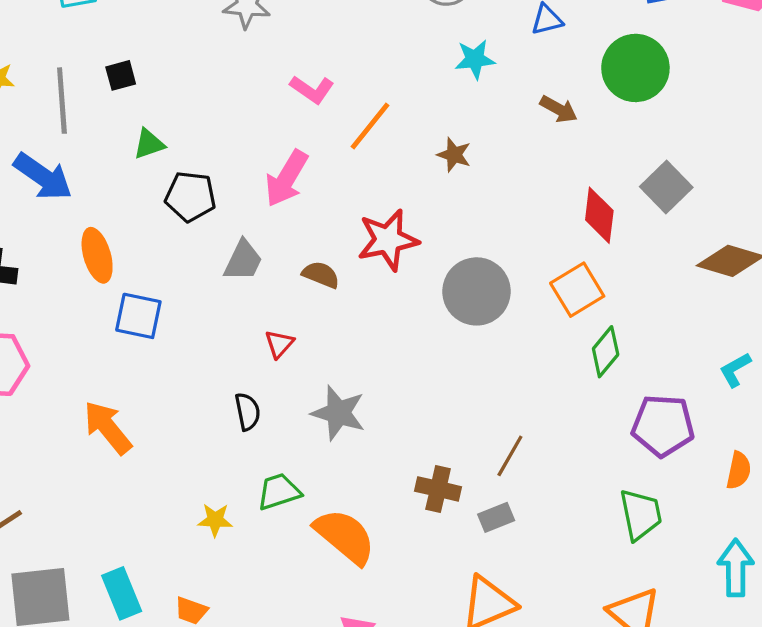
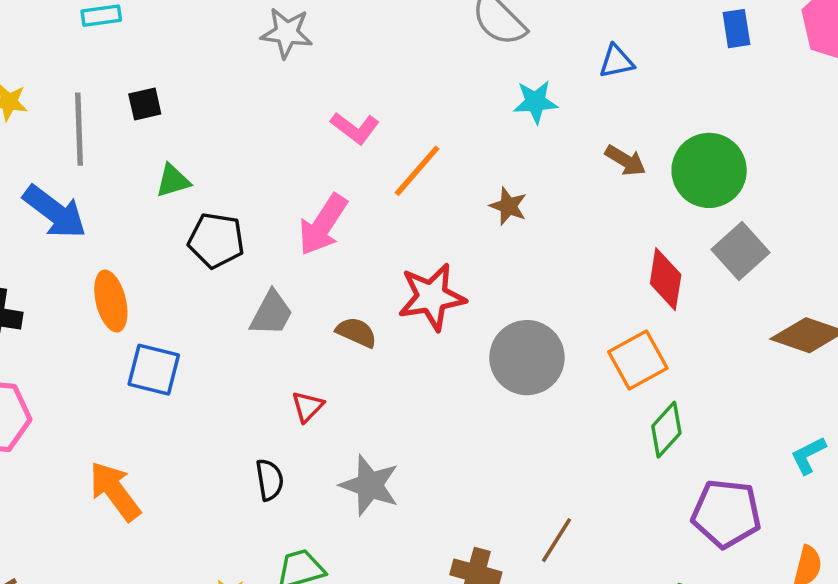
green circle: (635, 68) -> (709, 170), moved

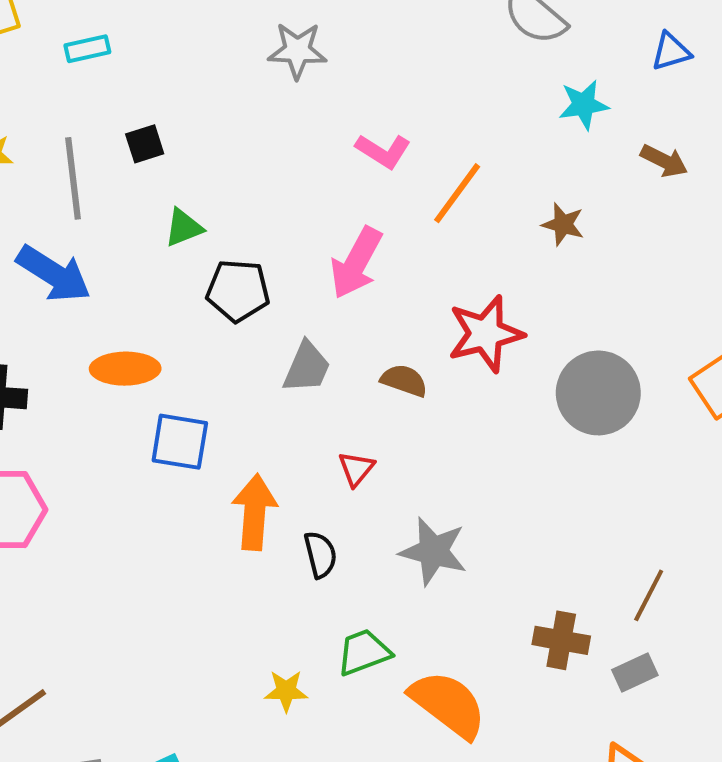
brown arrow: (625, 161) -> (664, 161), moved
orange ellipse: (111, 301) -> (125, 369), turned -72
orange arrow: (115, 491) -> (255, 512), moved, turned 46

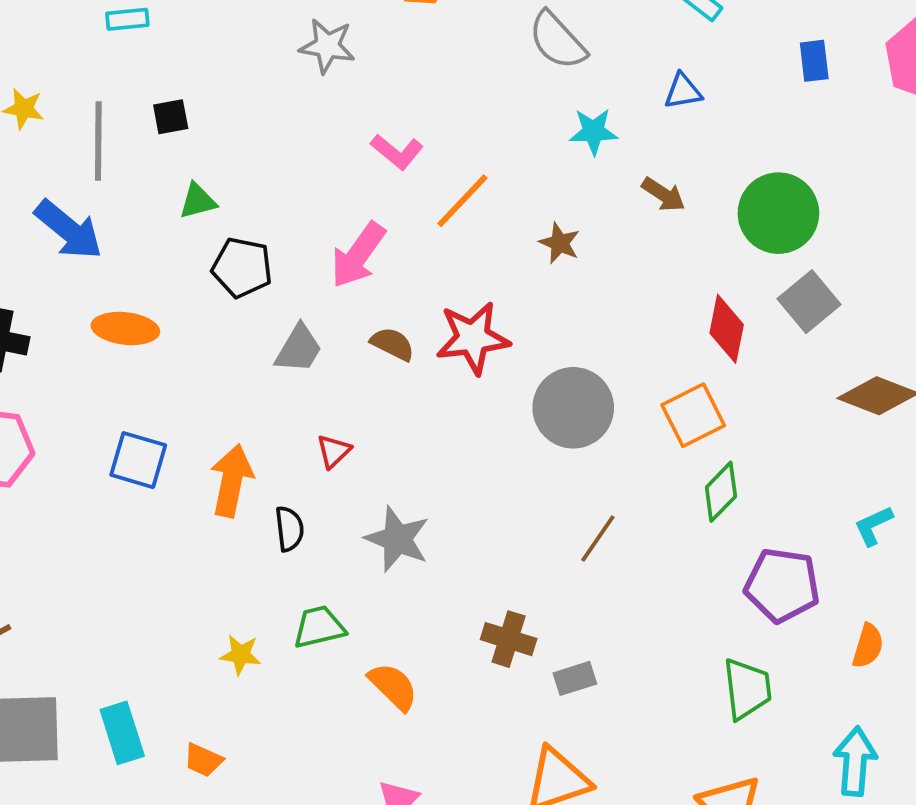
brown semicircle: (404, 381) -> (392, 344), moved
blue square: (180, 442) -> (138, 460), moved
brown line: (649, 595) -> (598, 539), moved
orange semicircle: (448, 704) -> (393, 687), size x0.7

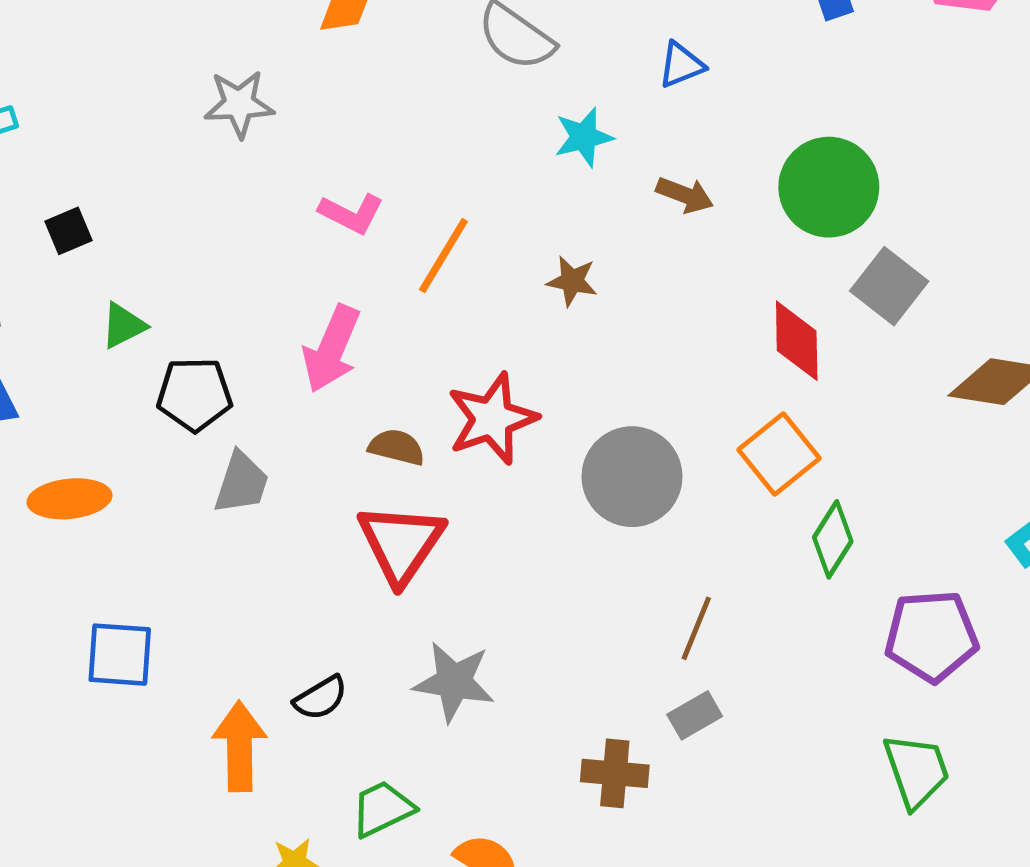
gray trapezoid: (299, 349) -> (241, 483), moved
red triangle: (334, 451) -> (401, 543), moved, size x2.0
orange arrow: (232, 481) -> (240, 746), moved
black semicircle: (289, 529) -> (321, 698), turned 78
gray rectangle: (575, 678) -> (695, 715), moved

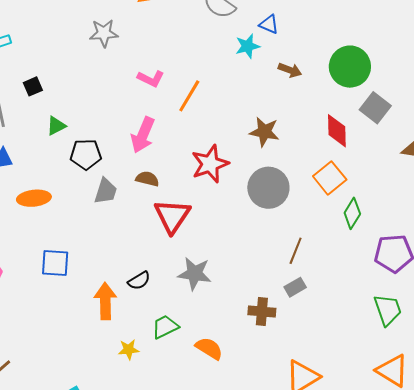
blue triangle: (681, 65) -> (269, 24), moved, turned 45
brown star: (572, 281) -> (264, 132), moved, size x1.4
brown semicircle: (397, 447) -> (147, 179), moved

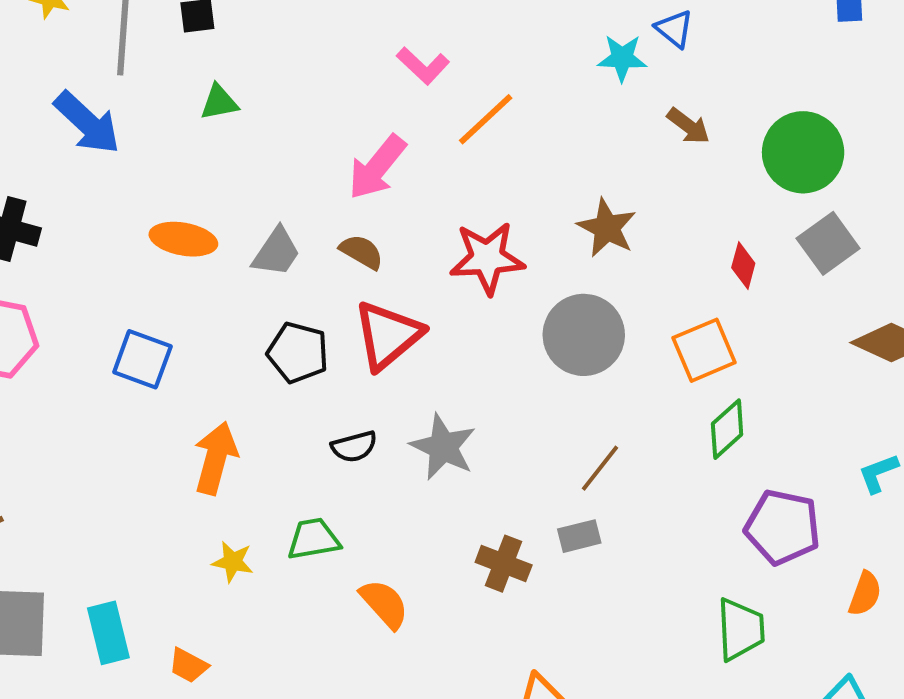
red diamond: (337, 131) -> (743, 265), size x0.7
black pentagon: (86, 154) -> (298, 352), moved
orange ellipse: (34, 198) -> (183, 239), moved
gray star: (195, 274) -> (443, 447), moved
black semicircle: (139, 281) -> (354, 447), moved

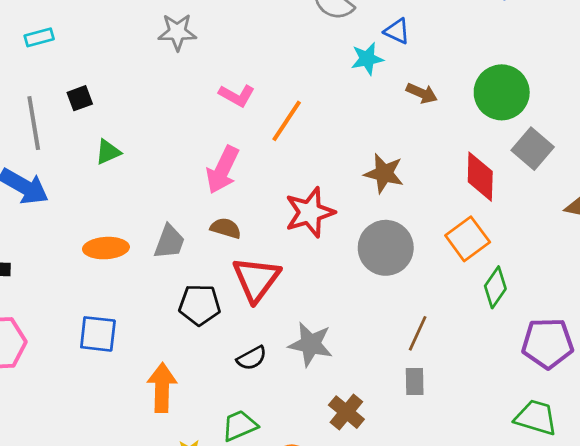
red diamond: (743, 265) -> (480, 177), size x1.6
gray rectangle: (579, 536) -> (415, 381), turned -64
brown cross: (504, 564) -> (346, 412), moved, turned 32
green trapezoid: (741, 629) -> (536, 417), turned -57

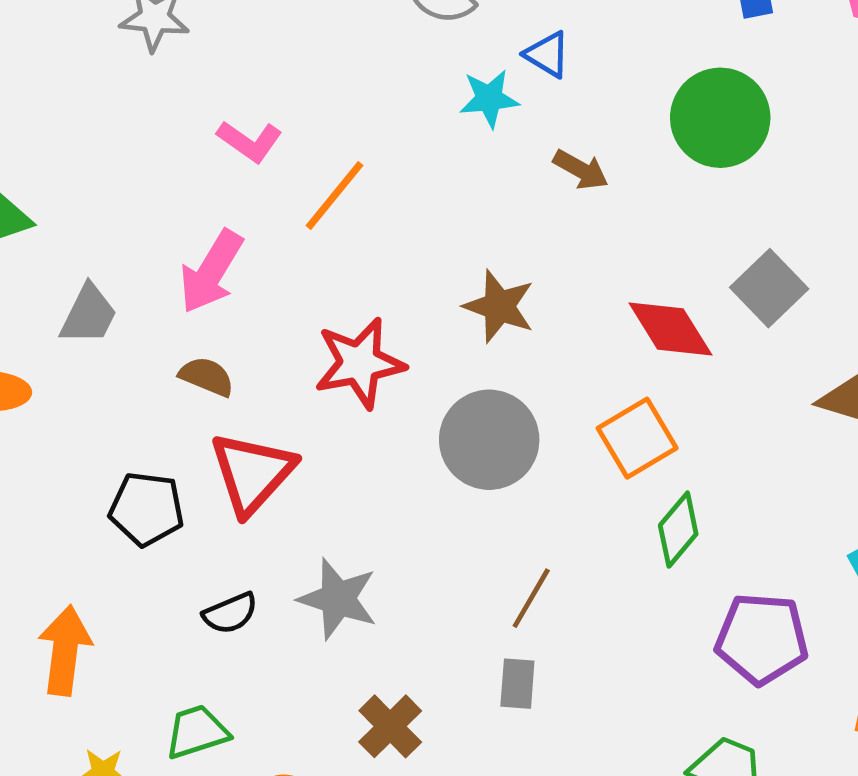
green circle: (502, 92) -> (720, 118), moved
red diamond: (480, 177) -> (670, 329), turned -39
gray trapezoid: (169, 242) -> (89, 314), moved

